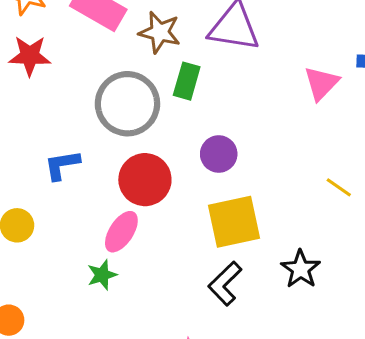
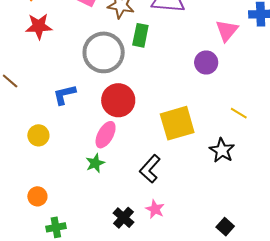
purple circle: (219, 154) -> (206, 62), moved
yellow line: (339, 187) -> (239, 113), moved
black L-shape: (225, 283) -> (150, 169), moved

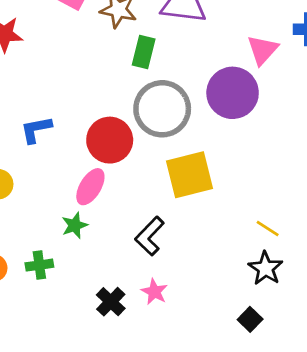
gray circle: (104, 52) -> (162, 109), moved
purple circle: (206, 62) -> (233, 93), size x1.6
yellow line: (239, 113) -> (268, 228), moved
black star: (222, 150) -> (266, 268), moved
green cross: (56, 227) -> (39, 265), moved

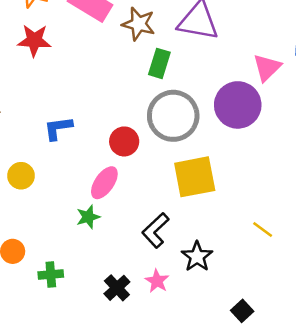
red circle: (110, 140) -> (124, 141), size x0.7
green cross: (39, 265) -> (51, 274), moved
black star: (266, 268) -> (197, 257), moved

